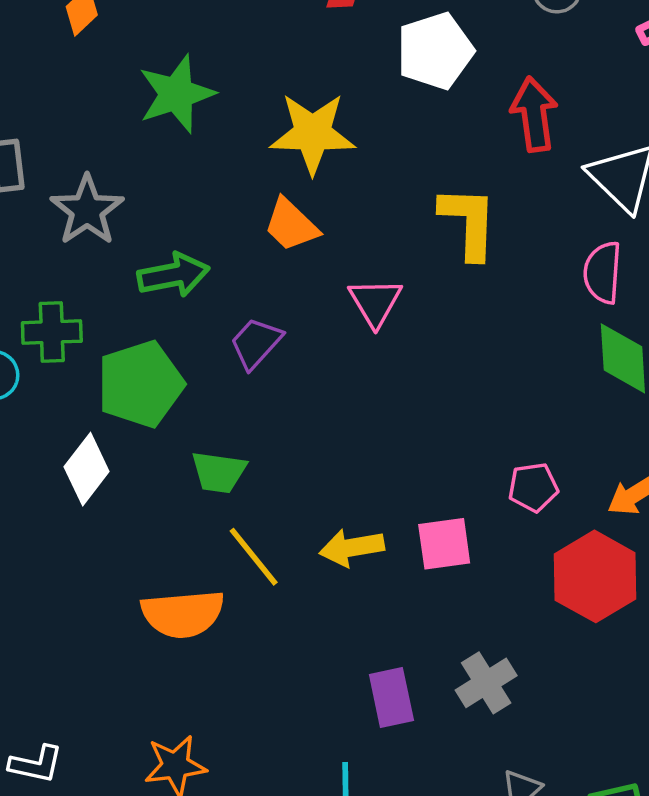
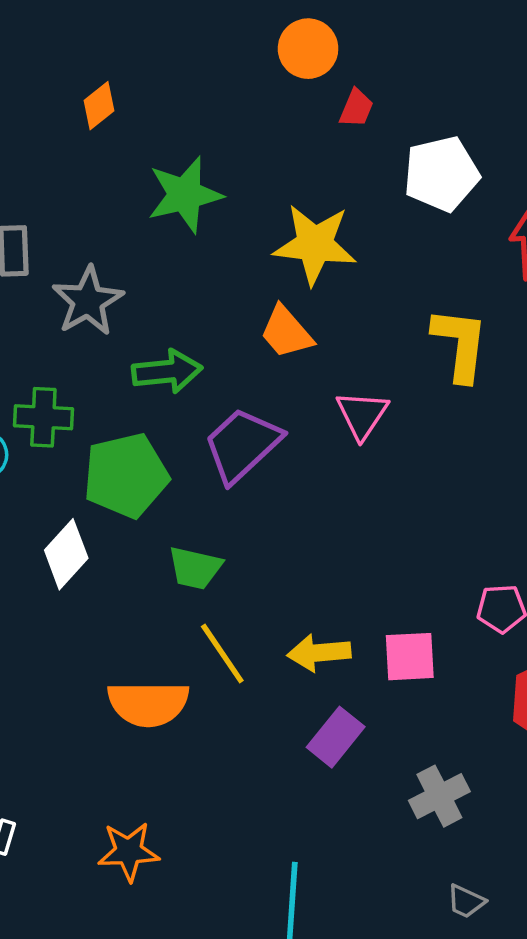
purple trapezoid: (256, 343) -> (242, 445), size x1.5
purple rectangle: (391, 698) -> (336, 737), moved, turned 46

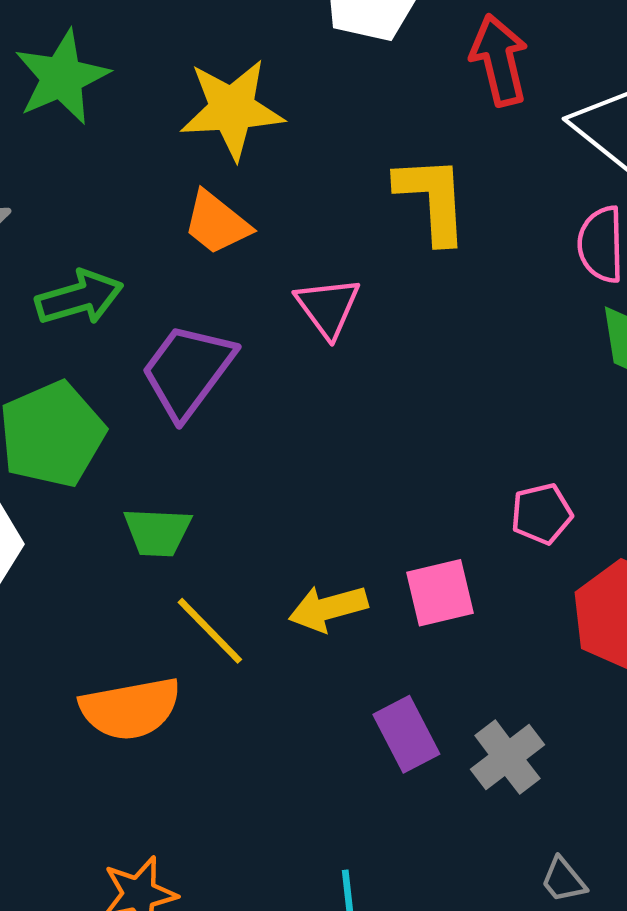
purple rectangle: (336, 737) -> (406, 734), moved, turned -56
gray trapezoid: (466, 901) -> (563, 880), turned 36

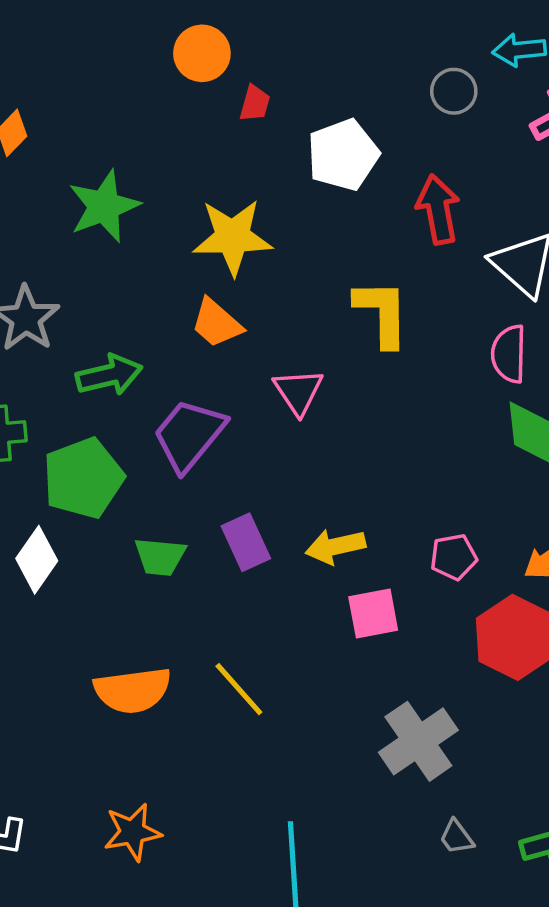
yellow arrow: (328, 608) -> (335, 546), moved
yellow line: (210, 631) -> (239, 689), moved
purple rectangle: (406, 734) -> (246, 542), moved
gray cross: (507, 757) -> (418, 741), size x1.4

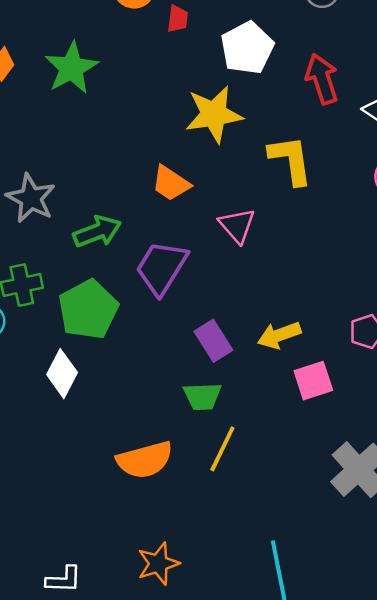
green star: (104, 206) -> (71, 68), moved
yellow star: (233, 237) -> (214, 114), moved
green trapezoid: (160, 557) -> (202, 396), moved
yellow line: (239, 689) -> (222, 449), turned 75

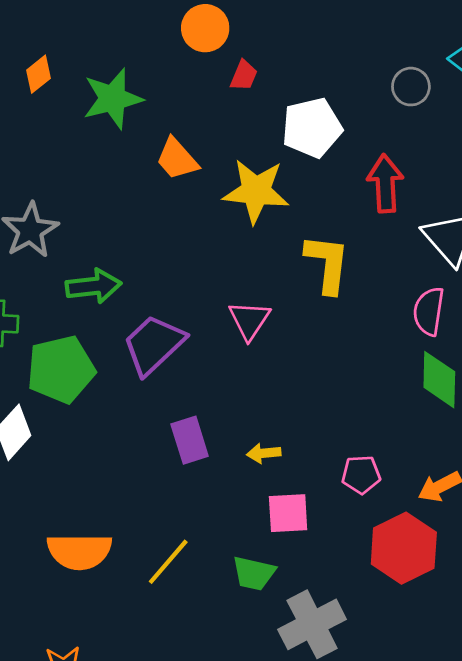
orange trapezoid: (171, 183) -> (177, 159), moved
yellow arrow: (279, 335) -> (264, 453), size x0.7
green trapezoid: (202, 396) -> (254, 573), moved

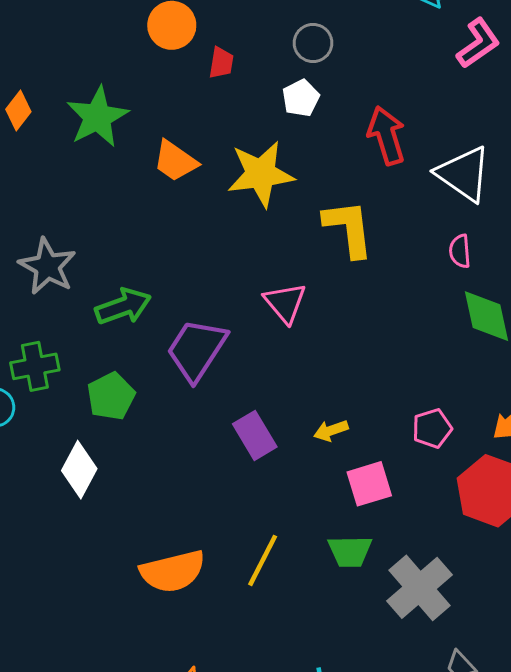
gray circle: (411, 87) -> (313, 43), moved
white pentagon: (312, 128) -> (301, 98), size x0.6
pink semicircle: (429, 311) -> (460, 251), size x0.7
green pentagon: (61, 369) -> (111, 396), size x0.7

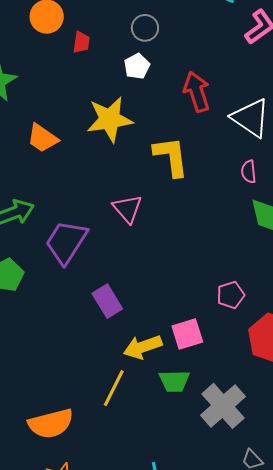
orange trapezoid: (175, 161) -> (43, 138), moved
yellow arrow: (331, 431) -> (143, 347), moved, size x1.6
orange semicircle: (173, 571) -> (51, 424), moved

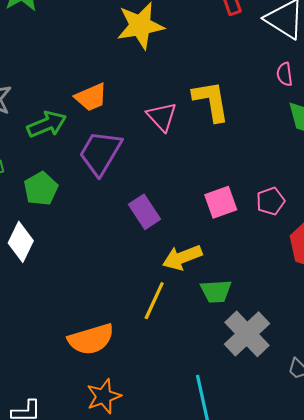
orange trapezoid: (43, 138) -> (91, 97), moved, turned -56
yellow L-shape: (171, 157) -> (211, 101), moved
pink square: (187, 334) -> (221, 202), moved
gray cross: (223, 406) -> (247, 334), moved

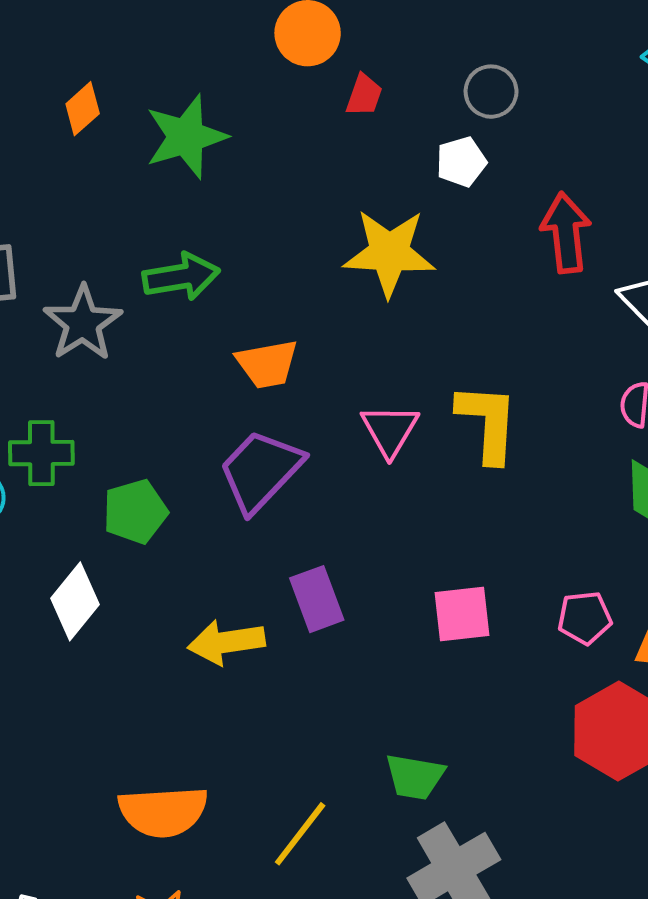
green arrow: (47, 124) -> (181, 277), moved
pink pentagon: (270, 201) -> (585, 618), moved
yellow arrow: (182, 257) -> (226, 642), moved
yellow line: (154, 301) -> (300, 834), moved

